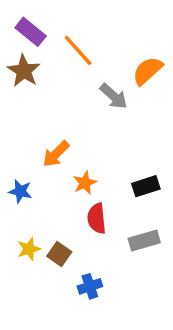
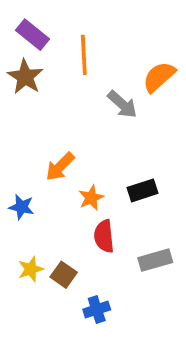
orange line: (78, 50) -> (84, 55), turned 39
black rectangle: (146, 186) -> (142, 190), moved

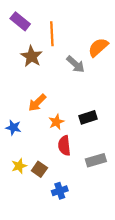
brown star: (25, 77) -> (32, 56), moved

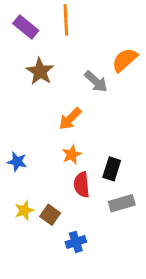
orange line: (52, 34) -> (66, 20), moved
orange arrow: (37, 103) -> (70, 119), moved
black rectangle: (88, 117) -> (112, 169), moved, turned -54

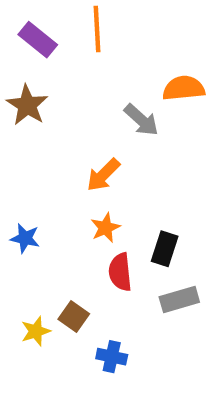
orange semicircle: (125, 60) -> (184, 88), turned 36
brown star: (40, 71) -> (27, 105), moved
yellow star: (24, 210) -> (36, 331), moved
blue cross: (76, 242) -> (112, 357), turned 30

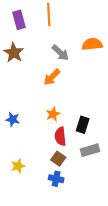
purple rectangle: (38, 40) -> (19, 20), turned 36
gray arrow: (141, 120) -> (60, 53), moved
orange arrow: (103, 175) -> (52, 77), moved
brown square: (74, 316) -> (58, 159), moved

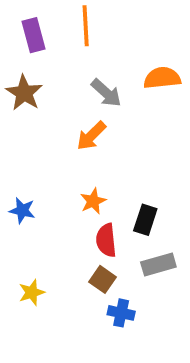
blue cross: (56, 179) -> (121, 313), moved

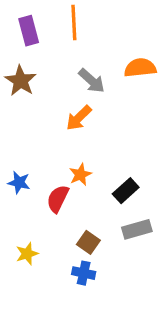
black rectangle: (145, 220) -> (126, 191), turned 30
red semicircle: (106, 240) -> (58, 199), moved, turned 32
blue cross: (121, 313) -> (84, 273), moved

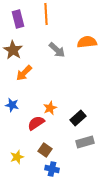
orange arrow: (79, 118) -> (24, 73), moved
blue star: (19, 183) -> (12, 105), moved
red semicircle: (58, 199) -> (36, 123), turned 30
brown square: (88, 242) -> (45, 150), moved

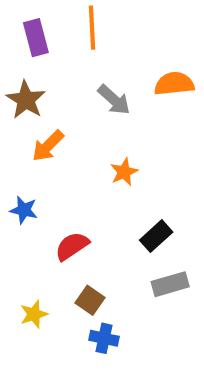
orange star: (50, 108) -> (124, 172), moved

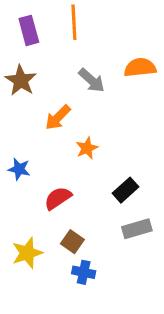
orange arrow: (48, 146) -> (58, 117), moved
orange star: (124, 172) -> (87, 148), moved
yellow star: (34, 314) -> (27, 253), size x1.4

